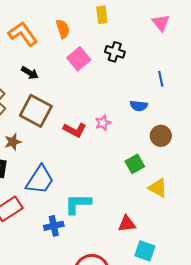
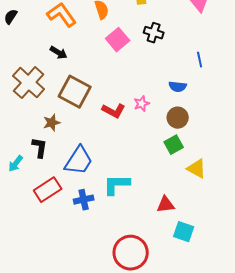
black arrow: (30, 73) -> (59, 53), moved
brown circle: (161, 136) -> (178, 118), moved
blue cross: (54, 226) -> (84, 200), moved

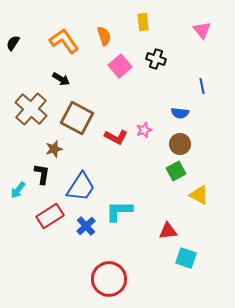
blue cross: (84, 200) -> (86, 226), turned -30
red circle: (131, 253) -> (109, 279), moved

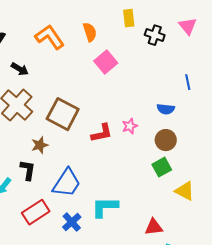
black cross: (156, 59) -> (155, 35), moved
black arrow: (61, 79) -> (20, 69), moved
red L-shape: (116, 137) -> (102, 133), turned -40

